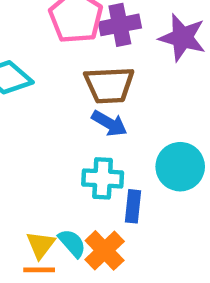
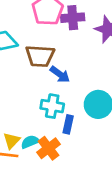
brown trapezoid: (109, 85) -> (40, 56), moved
cyan semicircle: (72, 243) -> (30, 142), turned -78

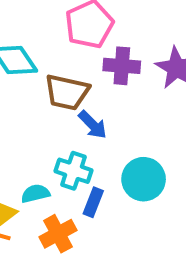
purple cross: (73, 18) -> (122, 66), moved
cyan semicircle: (30, 142) -> (35, 194), moved

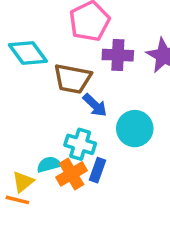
cyan circle: (144, 179) -> (135, 129), moved
orange cross: (58, 234) -> (72, 174), moved

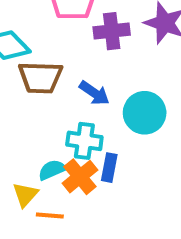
brown trapezoid: (72, 79) -> (40, 77), moved
orange line: (17, 200) -> (50, 215), moved

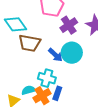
purple cross: (112, 31) -> (69, 25), turned -36
cyan circle: (145, 113) -> (72, 53), moved

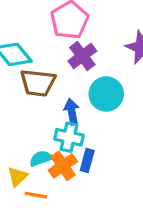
purple cross: (69, 25) -> (82, 56), moved
blue arrow: (55, 55) -> (72, 112), moved, turned -140

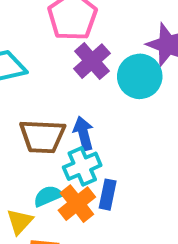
brown trapezoid: (38, 83) -> (42, 136), moved
cyan circle: (106, 94) -> (140, 76), moved
cyan cross: (69, 137) -> (82, 166), turned -32

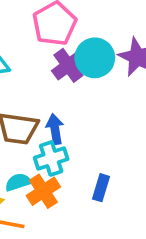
cyan circle: (140, 76) -> (95, 58), moved
blue rectangle: (108, 195) -> (101, 188), moved

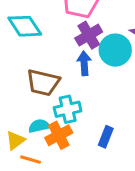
cyan circle: (95, 58) -> (115, 50), moved
blue arrow: (55, 129) -> (84, 63), moved

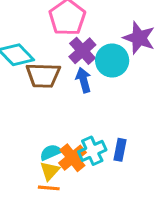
brown trapezoid: (43, 82) -> (43, 75), moved
cyan cross: (68, 109) -> (92, 151), moved
yellow triangle: (15, 140) -> (50, 171), moved

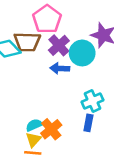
brown trapezoid: (43, 75) -> (27, 42), moved
blue arrow: (83, 80) -> (60, 68), turned -72
cyan cross: (92, 151) -> (92, 101), moved

